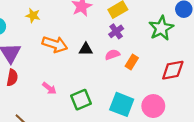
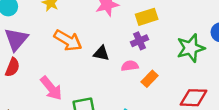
pink arrow: (49, 88) -> (51, 88), size x1.5

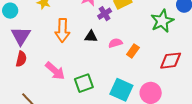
orange arrow: (68, 40) -> (62, 30), turned 70
purple cross: (140, 41) -> (105, 14), moved

